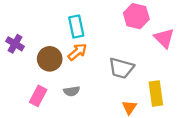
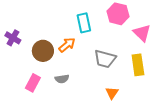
cyan rectangle: (76, 26) -> (84, 23), moved
yellow rectangle: (156, 93) -> (138, 65), moved

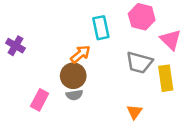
brown circle: (43, 51) -> (73, 76), moved
gray trapezoid: (105, 59) -> (139, 63), moved

